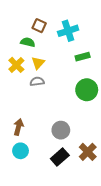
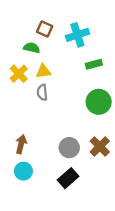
yellow triangle: (38, 63) -> (43, 71), turned 40
gray semicircle: (37, 81) -> (42, 92), turned -88
brown cross: (88, 152) -> (100, 146), moved

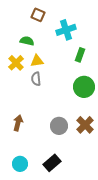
brown square: (45, 29) -> (38, 15), moved
green rectangle: (94, 64) -> (80, 55), turned -56
cyan circle: (23, 171) -> (20, 164), moved
black rectangle: (68, 178) -> (52, 163), moved

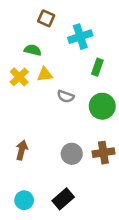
gray semicircle: (36, 79) -> (66, 96), moved, turned -64
brown cross: (85, 125) -> (103, 153), turned 36

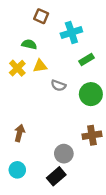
green rectangle: (97, 67) -> (87, 59), turned 40
gray circle: (72, 154) -> (64, 154), moved
cyan circle: (24, 200) -> (17, 170), moved

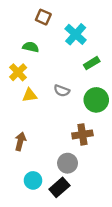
cyan cross: (71, 32) -> (76, 34), turned -30
yellow triangle: (40, 66) -> (30, 95), moved
brown cross: (92, 135) -> (82, 134), moved
cyan circle: (17, 170) -> (33, 180), moved

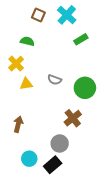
cyan cross: (76, 34) -> (67, 15), moved
green rectangle: (92, 63) -> (81, 39), moved
brown cross: (82, 134) -> (73, 118), turned -30

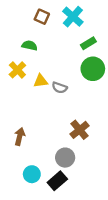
yellow triangle: (26, 84) -> (41, 81), moved
green circle: (85, 88) -> (93, 69), moved

